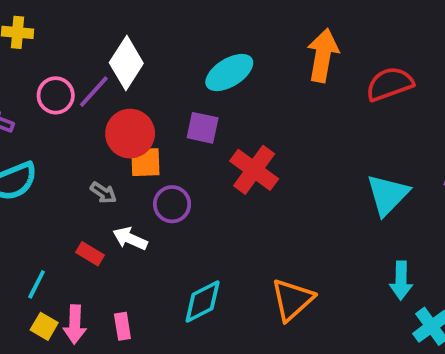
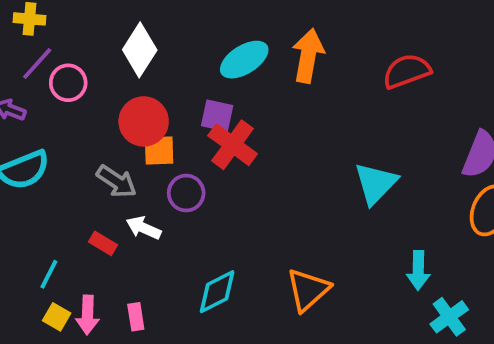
orange arrow: (323, 55) -> (308, 56), moved
purple line: (94, 92) -> (37, 63), moved
red cross: (254, 170) -> (233, 145), moved
gray arrow: (103, 193) -> (117, 181), size x1.5
cyan triangle: (388, 195) -> (376, 183), moved

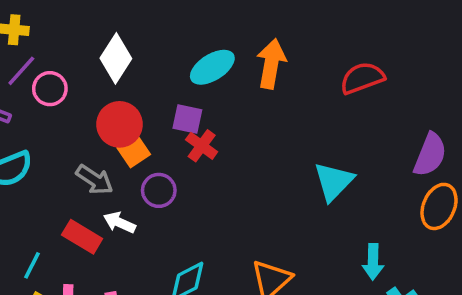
red cross: (233, 145) -> (202, 146), size x0.7
orange square: (159, 150) -> (134, 151), turned -32
red rectangle: (103, 243) -> (82, 237), size x1.5

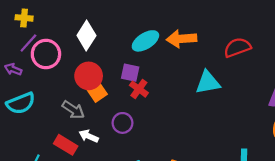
orange arrow: (271, 64) -> (182, 39), turned -104
pink circle: (50, 89) -> (46, 54), size x1.4
cyan triangle: (334, 181) -> (208, 82), moved, turned 36
purple circle: (159, 190) -> (122, 123), moved

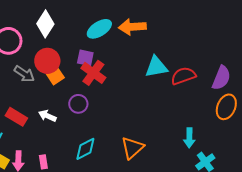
red semicircle: (237, 47) -> (183, 76), moved
red cross: (139, 89) -> (93, 73), size x1.4
gray arrow: (73, 110) -> (24, 74), moved
red rectangle: (66, 145) -> (16, 117), moved

